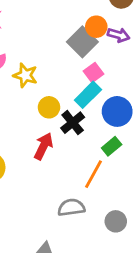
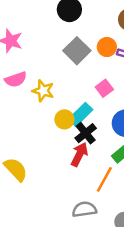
gray square: (82, 42) -> (77, 51), moved
cyan rectangle: (88, 95) -> (81, 114), moved
red arrow: (43, 146) -> (79, 154), moved

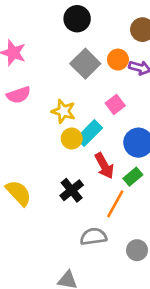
yellow star: (43, 91) -> (63, 111), moved
black cross: (86, 133) -> (72, 190), moved
red arrow: (79, 154) -> (104, 166), moved, turned 125

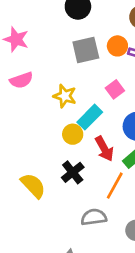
gray square: (85, 64) -> (86, 50), turned 32
yellow circle: (72, 139) -> (73, 134), moved
yellow semicircle: (19, 193) -> (33, 186), moved

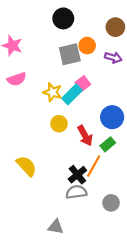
orange circle: (117, 46) -> (87, 46), moved
pink square: (115, 89) -> (83, 84), moved
cyan rectangle: (90, 117) -> (72, 94), moved
black cross: (73, 172) -> (77, 175), moved

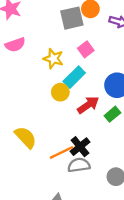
cyan rectangle: (72, 94) -> (74, 77), moved
red arrow: (85, 136) -> (88, 105), turned -96
orange line: (94, 166) -> (61, 152), moved, turned 35

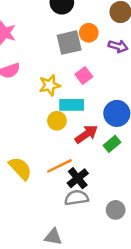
yellow star: (53, 59) -> (50, 85), turned -30
cyan rectangle: (74, 77) -> (72, 105), turned 45
orange line: (61, 152) -> (59, 166), moved

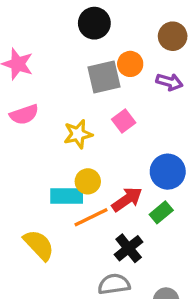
cyan rectangle: (72, 105) -> (67, 196), moved
orange line: (59, 166) -> (91, 217), moved
black cross: (78, 178) -> (129, 248), moved

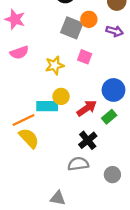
gray square: (104, 77) -> (72, 28), turned 35
pink square: (124, 121) -> (85, 57), turned -32
orange line: (91, 217) -> (24, 120), moved

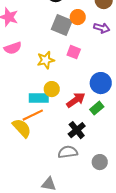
orange line: (24, 120) -> (33, 115), moved

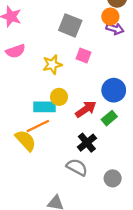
orange circle: (78, 17) -> (110, 17), moved
gray semicircle: (68, 152) -> (77, 167), turned 36

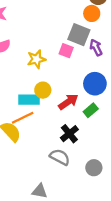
gray square: (70, 25) -> (79, 35), moved
purple arrow: (115, 29) -> (96, 48), moved, turned -133

